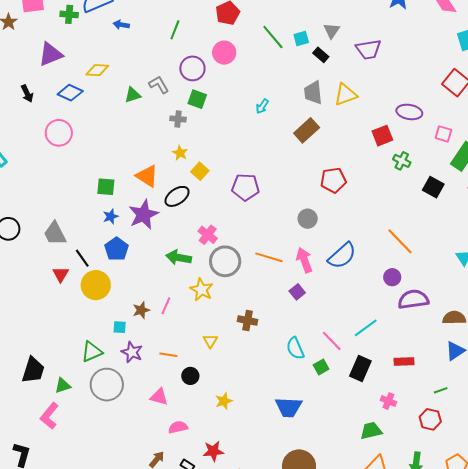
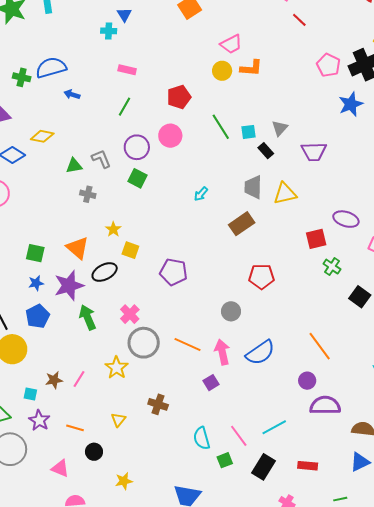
gray cross: (178, 119) -> (88, 194), moved
yellow square: (200, 171) -> (130, 250), turned -30
green arrow: (179, 257) -> (88, 317), moved, turned 50

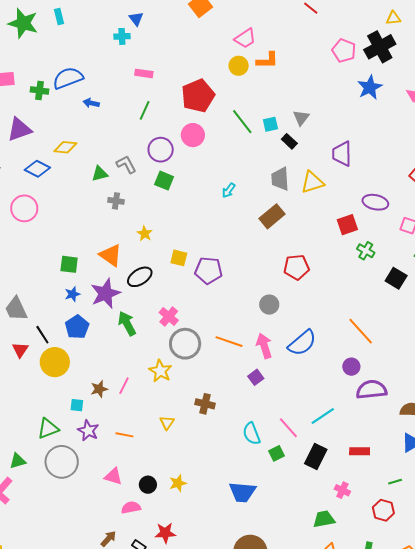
red pentagon: (179, 97) -> (198, 96), size x1.4
purple trapezoid: (314, 152) -> (342, 154), moved, turned 96
yellow square: (130, 250) -> (179, 258), moved
black circle: (94, 452) -> (148, 485), moved

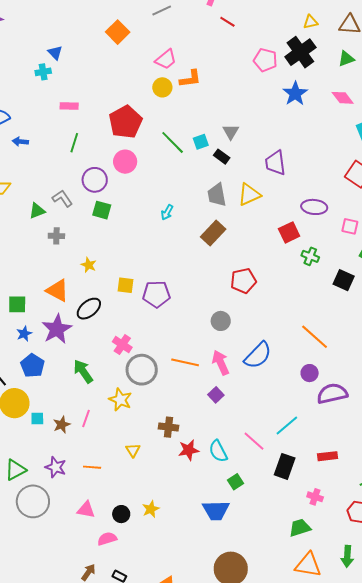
green arrow: (127, 324) -> (83, 371), moved
cyan square: (77, 405) -> (37, 419), moved
green square: (277, 453) -> (235, 482), moved
red star: (165, 533) -> (189, 450), moved

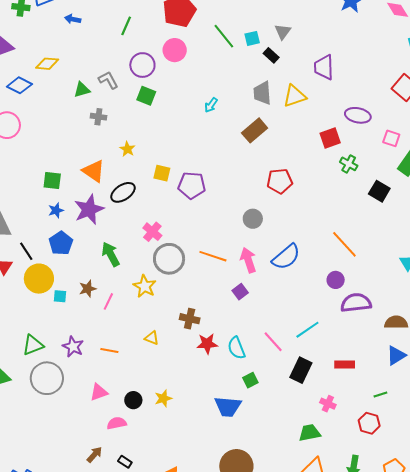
brown star: (62, 425) -> (88, 289), moved
yellow triangle: (133, 450) -> (152, 338), turned -42
pink triangle: (86, 510) -> (99, 392), turned -36

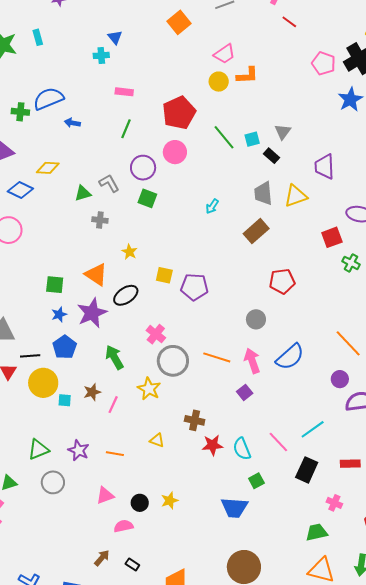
black line: (26, 251) -> (30, 356), turned -60
gray circle: (47, 378) -> (53, 482), size x0.7

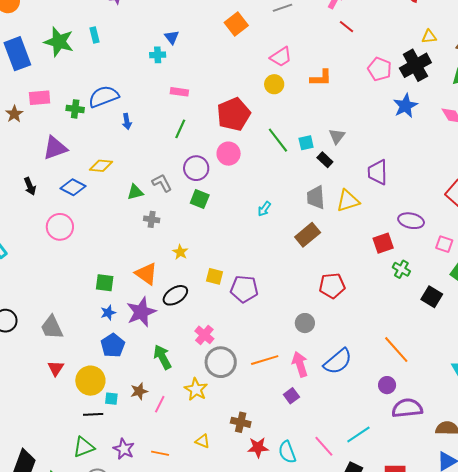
orange L-shape: (247, 75) -> (321, 78), moved
blue arrow: (72, 123) -> (127, 121), turned -112
black line: (30, 356) -> (93, 414), moved
orange line: (217, 357) -> (265, 360), turned -36

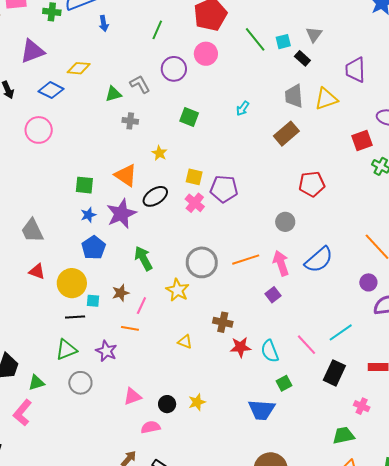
green square: (200, 199) -> (189, 117), moved
pink cross: (204, 335) -> (195, 203), moved
red triangle: (56, 368) -> (37, 271), turned -42
orange line: (160, 453) -> (130, 328), moved

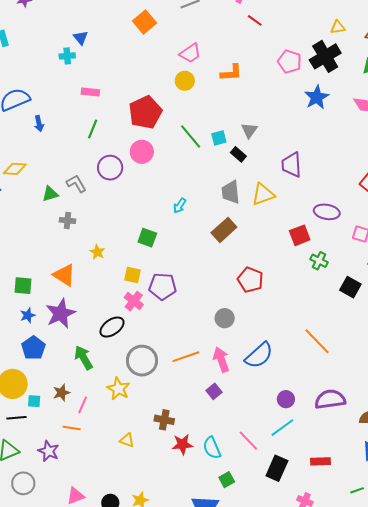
green square: (189, 117) -> (147, 238), moved
red pentagon: (312, 184) -> (250, 280), turned 30
black ellipse: (155, 196) -> (112, 327), moved
purple circle: (368, 282) -> (286, 399), moved

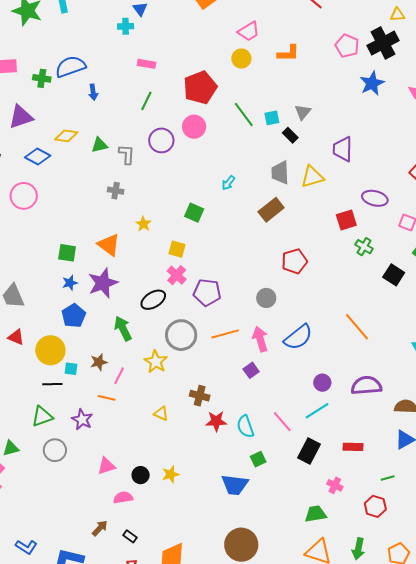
gray L-shape: (76, 184) -> (127, 154), turned 30
green triangle: (50, 194) -> (99, 145), moved
red pentagon: (250, 280) -> (294, 261), turned 30
purple pentagon: (163, 286) -> (207, 292), moved

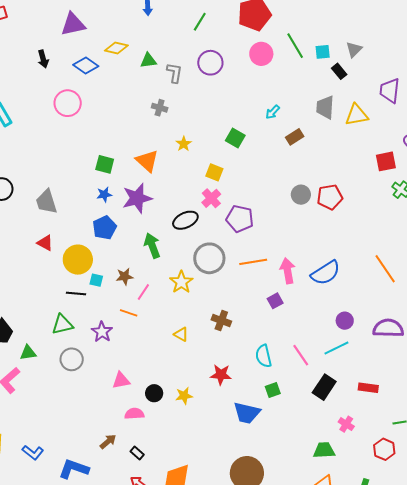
pink circle: (194, 127) -> (261, 54), moved
brown rectangle: (271, 210) -> (295, 137), moved, size x0.7
gray circle: (266, 298) -> (301, 195), moved
red star: (216, 421) -> (221, 375), moved

